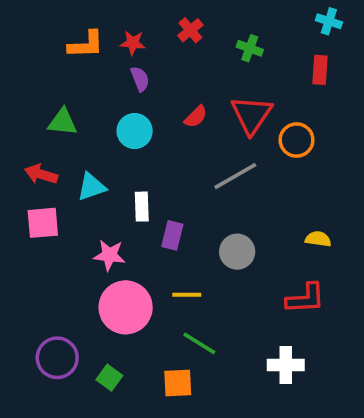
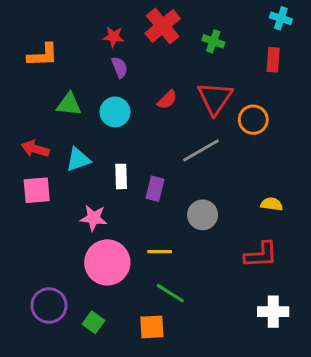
red cross: (190, 30) -> (163, 26), size x1.6
orange L-shape: (86, 45) -> (43, 55), moved
green triangle: (63, 122) -> (69, 104), moved
purple rectangle: (172, 235) -> (155, 189), moved
white cross: (286, 365) -> (273, 312), moved

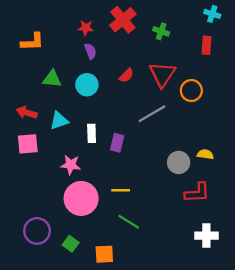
gray circle: (203, 215) -> (179, 162), moved
orange square: (152, 327) -> (104, 254), moved

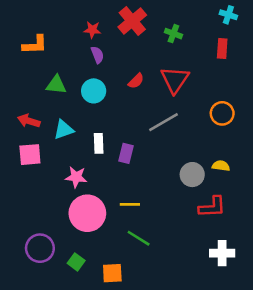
orange circle: (191, 91) -> (222, 113), moved

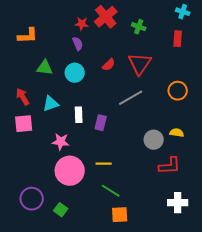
red star: (92, 30) -> (82, 24), moved
red arrow: (29, 121) -> (23, 97), turned 42
orange square: (112, 273) -> (120, 215), moved

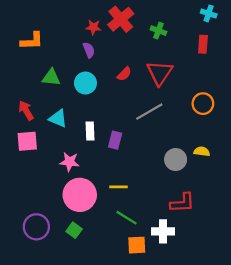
cyan triangle: (51, 104) -> (58, 118), turned 42
red L-shape: (170, 166) -> (182, 203), moved
white cross: (178, 203) -> (163, 231), moved
green square: (61, 210) -> (74, 230), moved

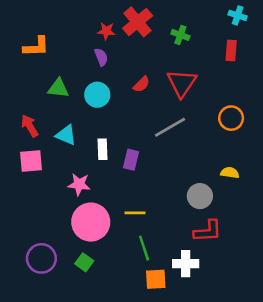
gray circle: (176, 160) -> (200, 196), moved
green line: (126, 218) -> (144, 248), turned 40

